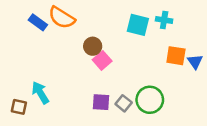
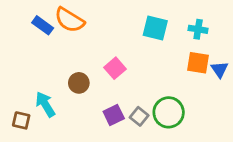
cyan cross: (164, 20) -> (198, 29), moved
brown circle: (93, 46) -> (79, 83), moved
purple square: (101, 102) -> (114, 115), turned -30

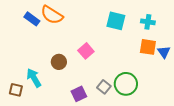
purple square: (114, 115) -> (79, 94), moved

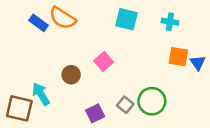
cyan square: (116, 21) -> (127, 19), moved
cyan cross: (148, 22) -> (170, 22), moved
brown square: (16, 90) -> (19, 108), size x1.6

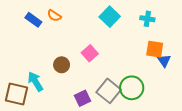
orange semicircle: (63, 18) -> (54, 16), size x0.6
cyan square: (127, 19) -> (110, 17), turned 30
blue triangle: (198, 63) -> (164, 61), moved
gray square: (125, 105) -> (109, 91), size x1.6

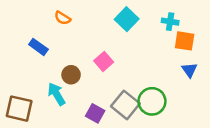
blue rectangle: (33, 20) -> (38, 47), moved
orange square: (155, 49) -> (185, 41), moved
cyan arrow: (35, 82) -> (57, 94), moved
purple square: (83, 98) -> (95, 113), turned -35

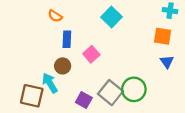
cyan cross: (170, 22) -> (170, 11), moved
blue rectangle: (38, 47) -> (67, 39), moved, turned 56
brown square: (19, 109) -> (32, 96), moved

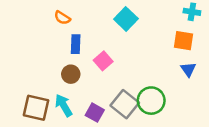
cyan arrow: (50, 83) -> (64, 105), moved

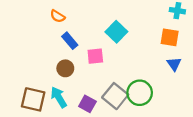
cyan square: (126, 19) -> (116, 32), moved
blue rectangle: (76, 44) -> (70, 41), turned -42
pink square: (103, 61) -> (95, 56), turned 35

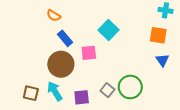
brown circle: (65, 68) -> (61, 64), size x1.6
gray square: (115, 96) -> (107, 90), size x0.6
brown square: (33, 99) -> (31, 93), size x0.7
purple square: (87, 104) -> (82, 97), turned -35

